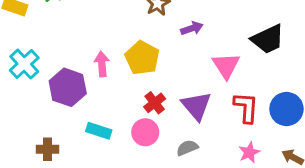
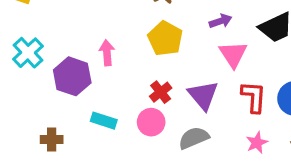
purple arrow: (192, 28) -> (221, 21), moved
yellow pentagon: (142, 58) -> (165, 38), moved
gray semicircle: (187, 148) -> (194, 138), size x1.4

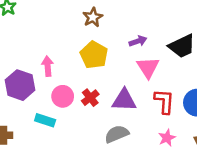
purple triangle: (203, 95) -> (124, 100), turned -48
pink circle: (151, 122) -> (63, 96), moved

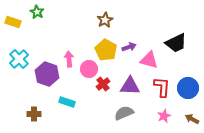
purple arrow: (138, 41) -> (129, 47), moved
pink triangle: (148, 67) -> (149, 60), turned -42
pink circle: (63, 96) -> (89, 69), moved

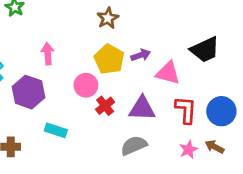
pink arrow: (69, 59) -> (48, 54), moved
brown arrow: (192, 119) -> (215, 147), moved

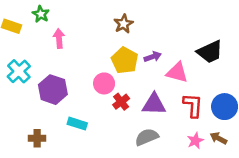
pink arrow: (48, 54) -> (59, 38), moved

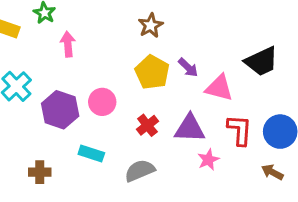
purple arrow: (153, 57) -> (188, 68), turned 63
pink circle: (104, 83) -> (102, 102), moved
gray semicircle: (147, 137) -> (140, 171), moved
pink star: (195, 141) -> (208, 160), moved

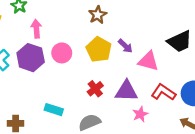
pink circle: (102, 102) -> (62, 53), moved
purple hexagon: (60, 110) -> (31, 58), moved
red L-shape: (240, 130) -> (163, 92), turned -60

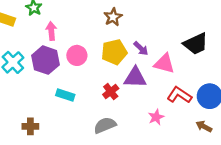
yellow pentagon: (99, 49) -> (114, 52), turned 30
purple triangle: (126, 91) -> (135, 78), moved
cyan rectangle: (54, 110) -> (65, 95), moved

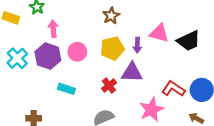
purple arrow: (141, 48) -> (137, 45), turned 48
pink triangle: (164, 64) -> (159, 33), moved
pink star: (156, 117) -> (152, 110), size x1.6

